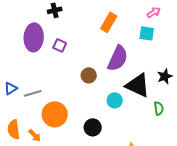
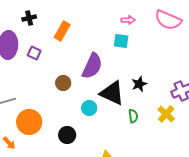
pink arrow: (154, 12) -> (128, 20), turned 32
orange rectangle: (109, 22) -> (62, 31), moved

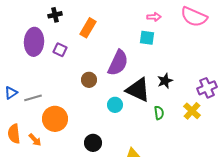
black circle: (67, 135) -> (93, 143), moved

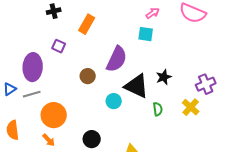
pink arrow: (154, 17) -> (153, 13), turned -32
purple ellipse: (34, 42) -> (33, 67), moved
orange arrow: (35, 140) -> (49, 140), moved

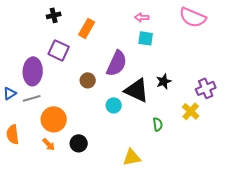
pink arrow: (153, 13) -> (142, 17), moved, turned -144
purple square: (59, 46) -> (59, 50), size x1.5
green semicircle: (158, 109) -> (158, 124), moved
black circle: (92, 139) -> (79, 143), moved

